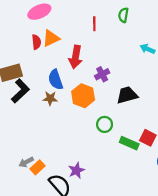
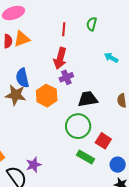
red arrow: (76, 57) -> (60, 58), moved
brown star: (50, 98) -> (16, 95), size x1.5
green circle: (105, 124) -> (78, 126), moved, size x1.6
green rectangle: (129, 143) -> (85, 157), moved

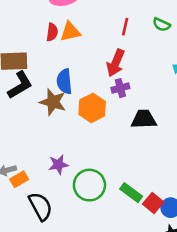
green semicircle: (92, 24) -> (162, 25), turned -88
green circle: (78, 126) -> (89, 185), moved
red square: (103, 141) -> (153, 203), moved
purple star: (34, 165) -> (58, 165), moved

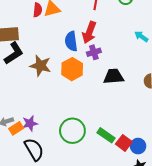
blue semicircle: (64, 81) -> (71, 41), moved
purple star: (58, 165) -> (30, 123), moved

